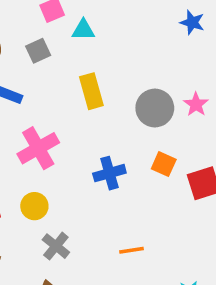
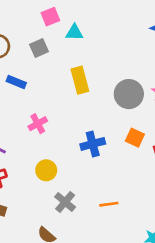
pink cross: (38, 148) -> (38, 124), size x0.6
yellow circle: (34, 206) -> (46, 170), moved
gray cross: (56, 246) -> (65, 202), moved

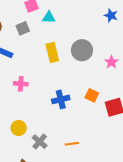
gray circle: (129, 94) -> (82, 50), moved
pink cross: (38, 124) -> (21, 84), turned 32
yellow circle: (46, 170) -> (19, 128), moved

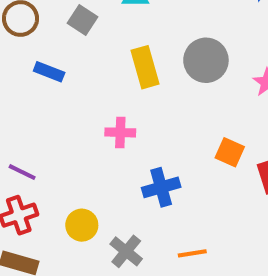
gray square: (23, 28) -> (82, 20), turned -32
pink cross: (21, 84) -> (120, 132), moved
blue cross: (61, 99) -> (161, 187), moved

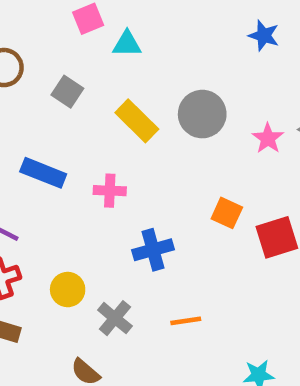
gray square: (82, 20) -> (67, 92), moved
yellow rectangle: (145, 67) -> (137, 121), turned -30
blue rectangle: (49, 72) -> (43, 173), moved, size x1.4

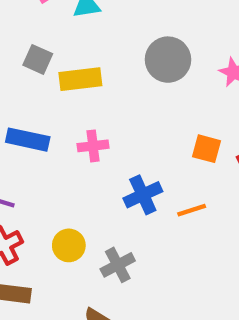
yellow rectangle: (137, 121) -> (80, 79), moved, turned -42
gray cross: (115, 318) -> (118, 265), turned 32
orange line: (186, 321) -> (192, 210), moved

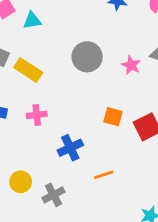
yellow rectangle: (80, 79) -> (28, 70), turned 40
orange line: (192, 210) -> (104, 175), moved

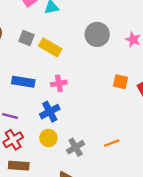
blue cross: (70, 148) -> (50, 112), moved
orange line: (104, 175) -> (112, 143), moved

